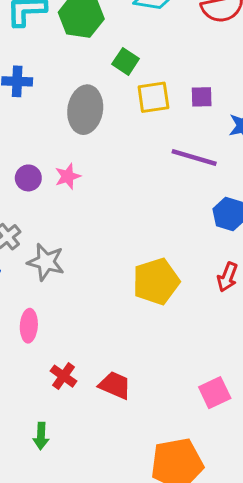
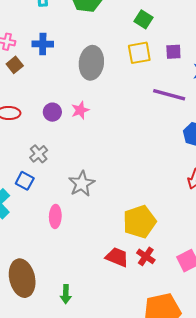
green square: (126, 61) -> (144, 19), moved
gray star: (46, 262) -> (82, 184), moved, turned 30
yellow pentagon: (156, 281) -> (140, 222), moved
red cross: (63, 376) -> (146, 256), moved

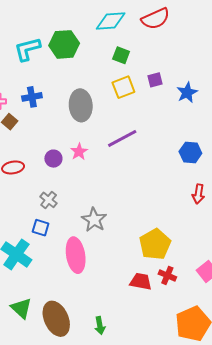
purple line: (169, 95) -> (122, 138), moved, turned -32
pink ellipse: (55, 216) -> (76, 255), size x1.6

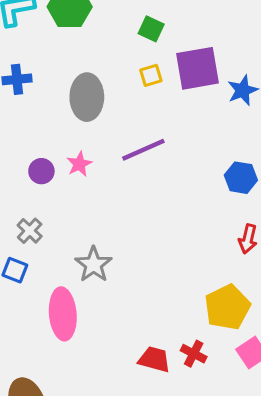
purple square: (155, 80) -> (198, 68), size x2.0
yellow square: (123, 87) -> (151, 75), size x0.7
yellow pentagon: (155, 244) -> (227, 307), moved

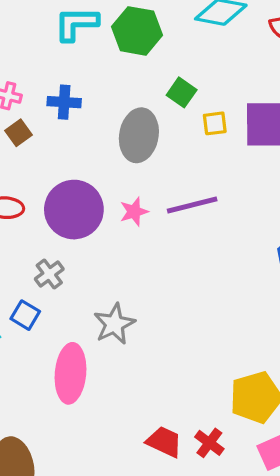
green square: (151, 29) -> (182, 92), moved
pink star: (79, 164) -> (134, 212), moved
purple circle: (41, 171) -> (74, 210), size x2.0

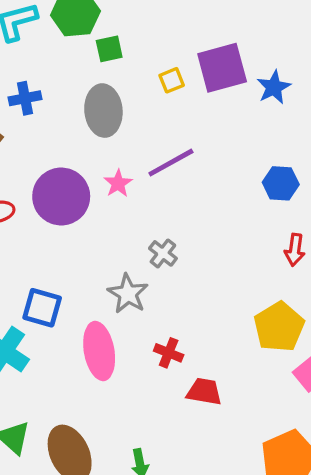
green square: (182, 92) -> (109, 49), moved, turned -32
gray cross: (49, 274) -> (163, 253), moved
blue square: (25, 315) -> (42, 308), size x1.4
red cross: (209, 443) -> (169, 353), moved

